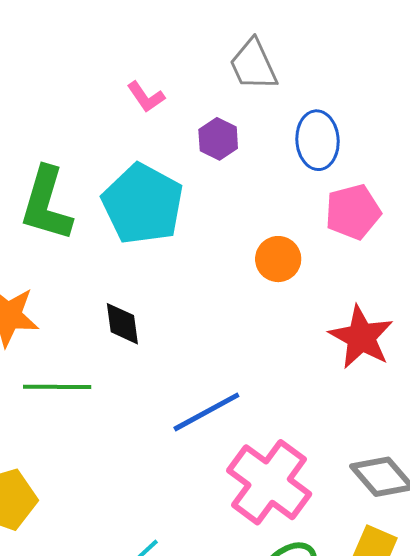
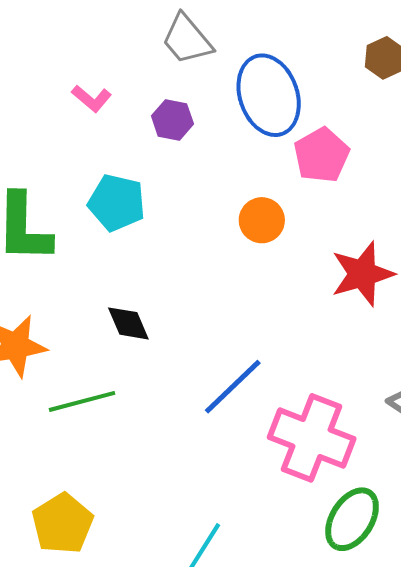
blue ellipse: (318, 140) -> (269, 95), size x1.4
cyan pentagon: (143, 204) -> (117, 203), size x0.7
red star: (361, 337) -> (362, 274), turned -30

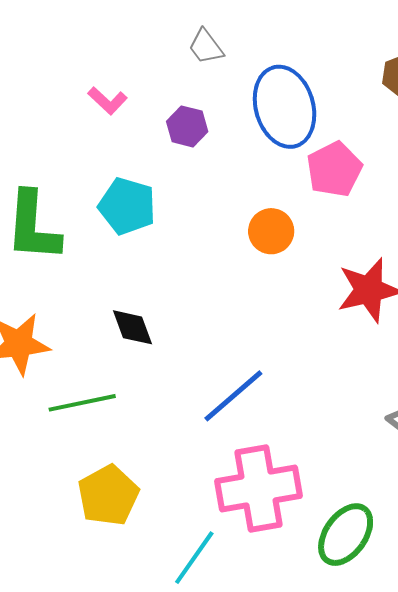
gray trapezoid: (187, 39) -> (206, 47), size x0.7
pink cross: (312, 438) -> (259, 489), moved, turned -34
yellow pentagon: (63, 524) -> (108, 495), moved

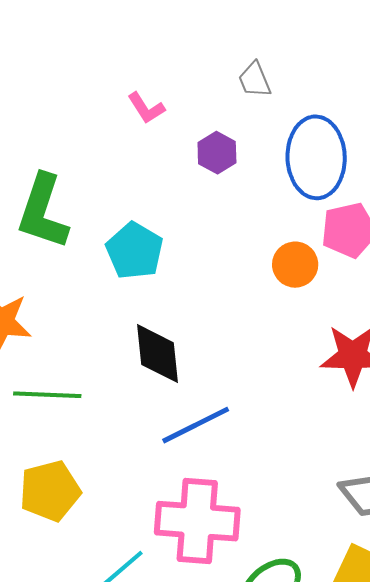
cyan pentagon: (127, 206) -> (135, 251), moved
orange circle: (271, 231) -> (295, 265), moved
black diamond: (133, 327) -> (158, 354), moved, size x1.4

